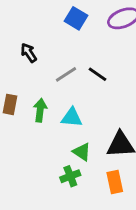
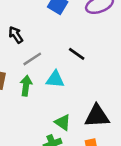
gray line: (66, 74) -> (32, 59), moved
cyan triangle: (72, 117) -> (55, 79), moved

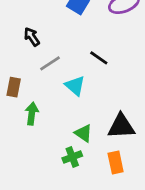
cyan triangle: (55, 79) -> (75, 86), turned 36
green arrow: (26, 86) -> (32, 114), moved

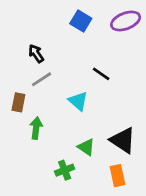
gray line: (50, 63) -> (42, 79), moved
black triangle: (121, 126) -> (123, 140), turned 36
green cross: (72, 157) -> (65, 170), moved

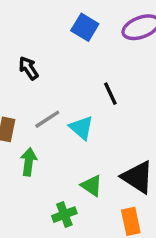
black line: (101, 74) -> (110, 94), turned 30
gray line: (42, 79) -> (47, 119), moved

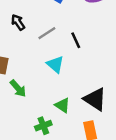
gray line: (47, 119) -> (47, 33), moved
green arrow: (29, 162) -> (18, 88), turned 132

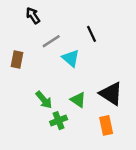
gray line: (47, 33) -> (51, 41), moved
green arrow: (18, 88) -> (44, 100), moved

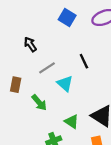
green arrow: (44, 100) -> (39, 103), moved

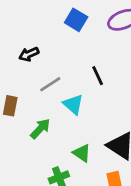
black arrow: (30, 44) -> (29, 54), turned -80
green arrow: (39, 103) -> (40, 129), turned -96

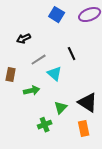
green arrow: (40, 129) -> (32, 91), turned 35
green triangle: (82, 153) -> (61, 108), turned 40

